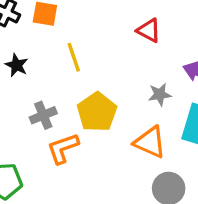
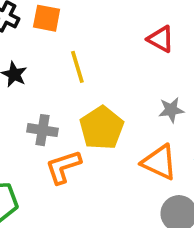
gray cross: (43, 115) -> (42, 130), turned 30

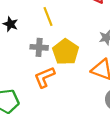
gray cross: (42, 130) -> (39, 47), moved

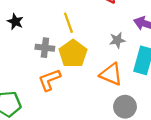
yellow line: (48, 16) -> (68, 23), moved

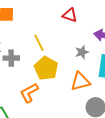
gray cross: (45, 48) -> (11, 58), moved
orange triangle: (111, 74) -> (80, 81), turned -30

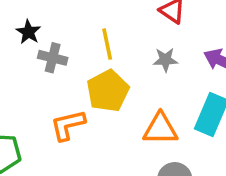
gray star: (82, 52) -> (165, 60), moved

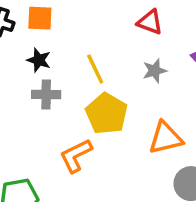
black star: (28, 32) -> (39, 60), moved

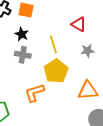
red triangle: (150, 22) -> (79, 24), moved

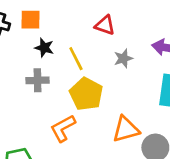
black star: (22, 34) -> (44, 48), moved
orange triangle: (88, 91) -> (126, 129), moved

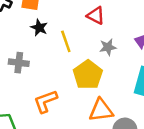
gray cross: (38, 80) -> (19, 63), moved
yellow pentagon: (86, 94) -> (88, 75), moved

